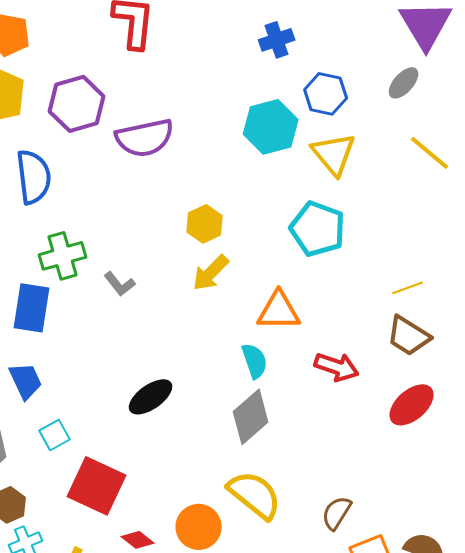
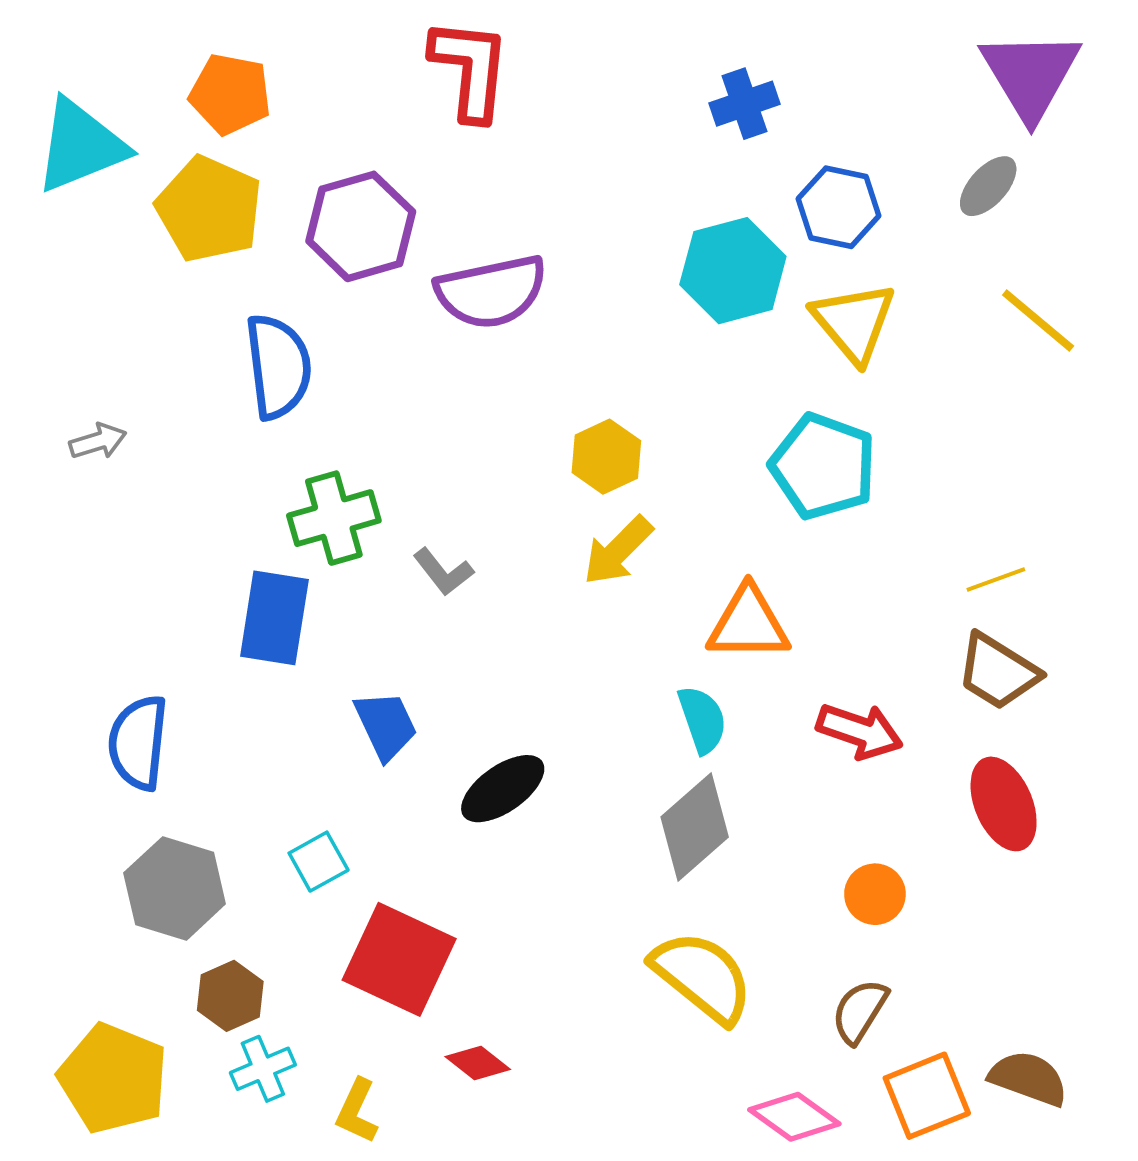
blue trapezoid: (26, 381) -> (386, 725), moved
red ellipse: (412, 405) -> (1004, 804), turned -72
orange circle: (199, 527) -> (875, 894), moved, size x0.7

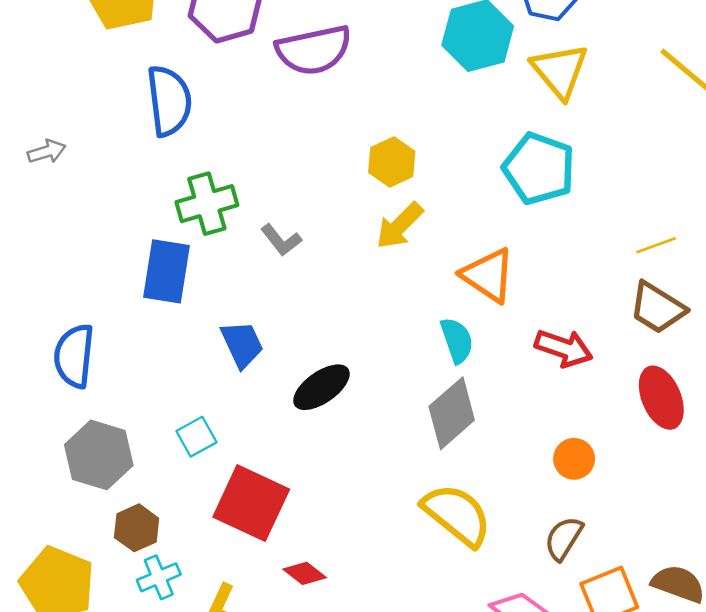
orange triangle: (748, 624) -> (488, 275), turned 34

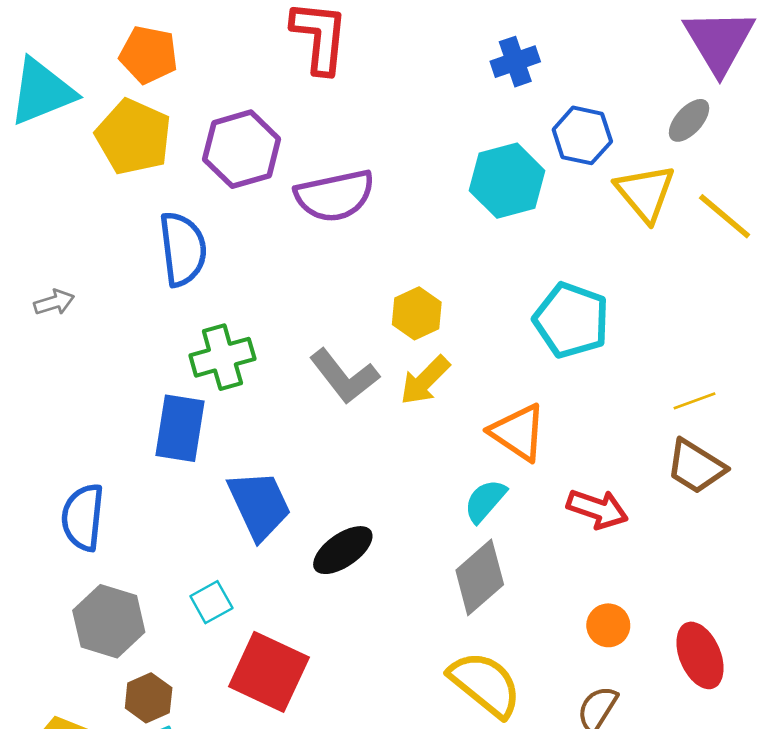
yellow triangle: (560, 71) -> (645, 193), moved
gray L-shape: (281, 240) -> (344, 376), moved, size x1.6
cyan semicircle: (457, 340) -> (485, 501), turned -120
blue trapezoid: (242, 344) -> (259, 505), size x1.4
red ellipse: (661, 398) -> (700, 655), moved

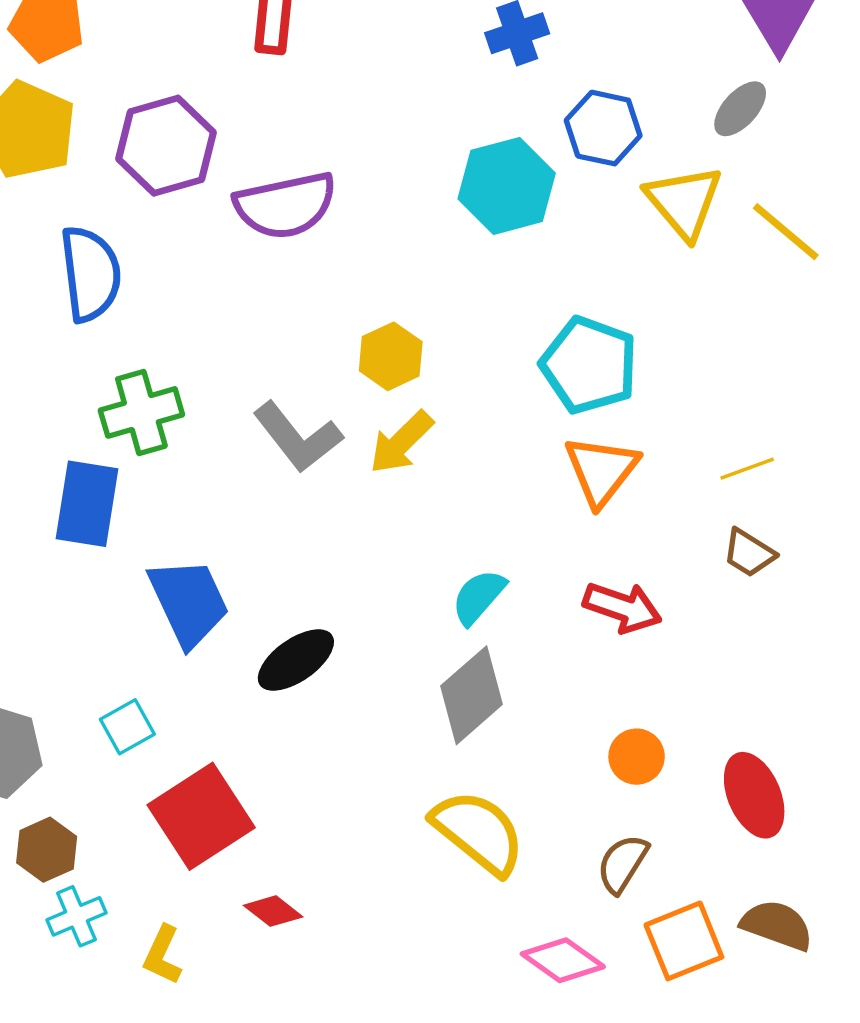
orange triangle: (518, 432) -> (601, 470), moved, turned 34
brown trapezoid: (696, 467) -> (749, 553), size x0.7
red square: (269, 672) -> (201, 816), turned 32

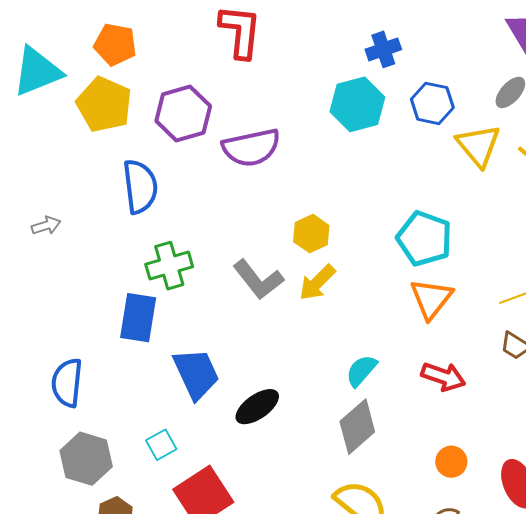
cyan hexagon: (507, 186) -> (357, 104), moved

